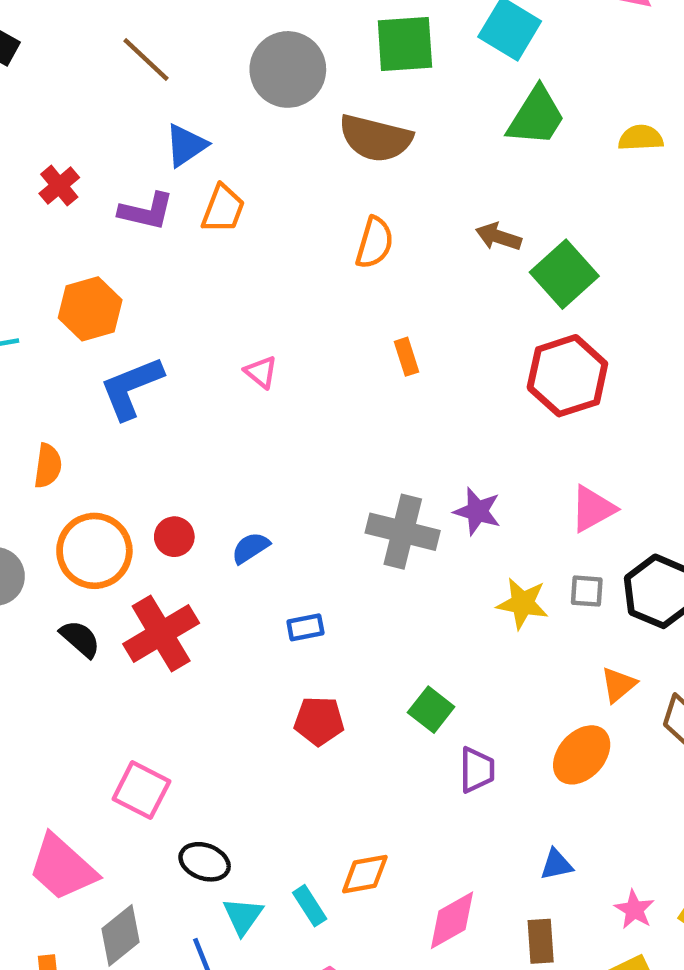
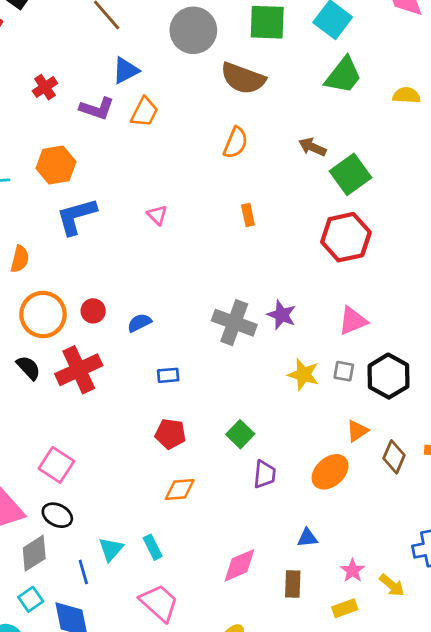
black ellipse: (205, 862) -> (57, 515), moved
orange diamond: (365, 874) -> (180, 490), moved

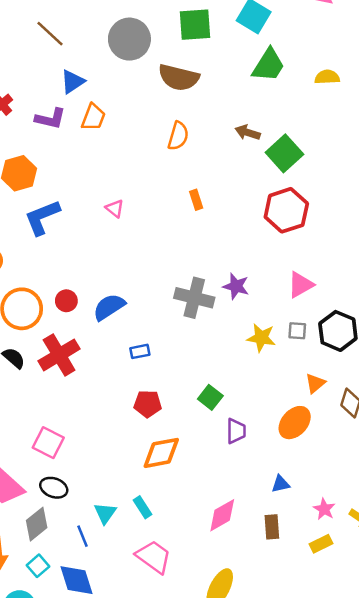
blue semicircle: (139, 323) -> (109, 307), size x1.5
orange diamond: (180, 490) -> (161, 453), size x1.4

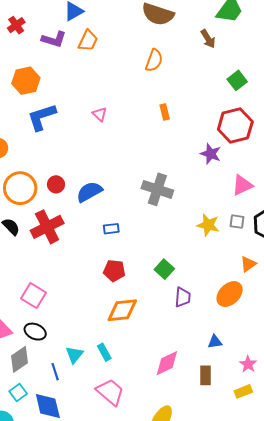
brown arrow: (248, 133) -> (208, 39), moved, turned -144
green square: (284, 153) -> (237, 80), size x0.7
purple star: (236, 286) -> (211, 154), moved

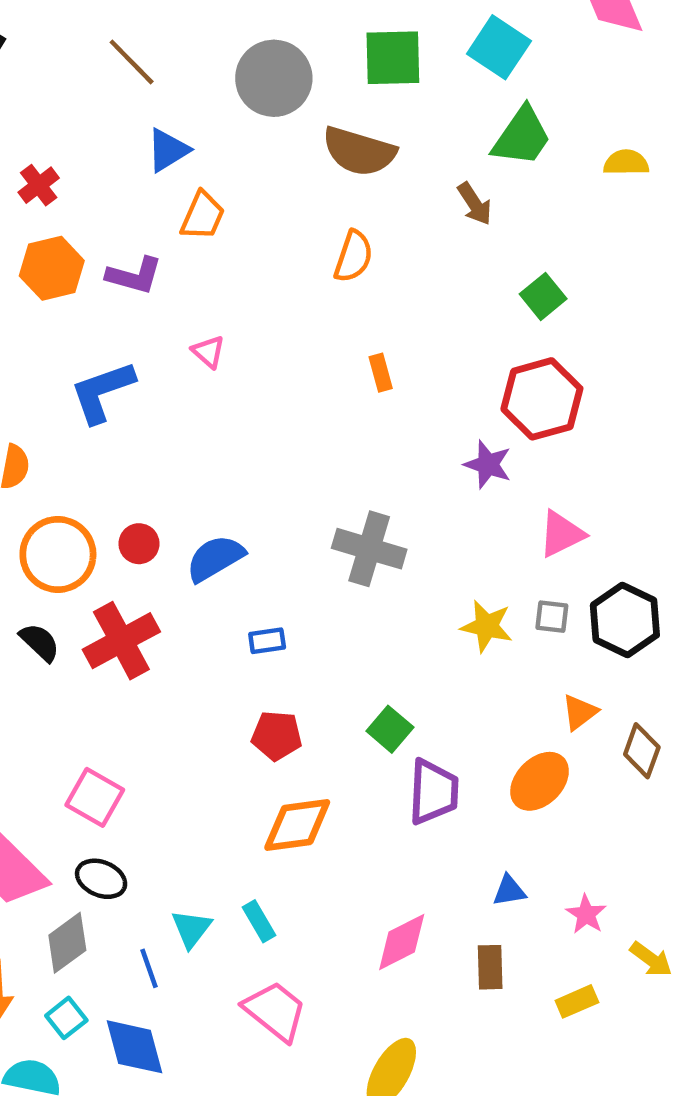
purple L-shape: (54, 39) -> (134, 276), moved
orange hexagon: (26, 81) -> (52, 268), moved
pink triangle: (100, 114) -> (208, 352), moved
purple trapezoid: (183, 297) -> (433, 792), size x1.4
pink star: (248, 364) -> (586, 914), moved

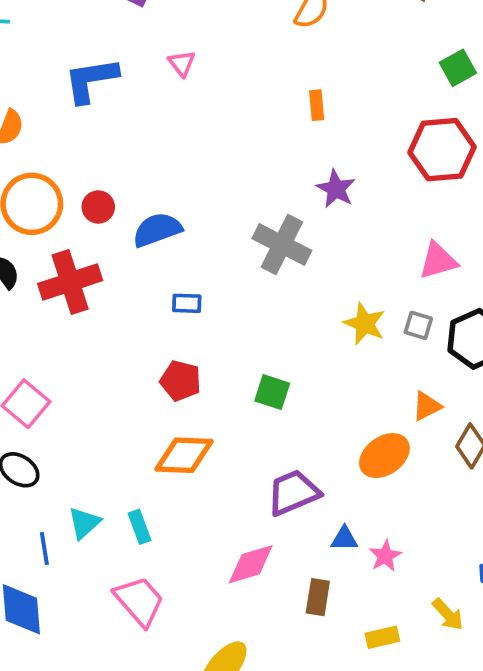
purple star: (488, 465) -> (336, 189), moved
green square: (390, 729) -> (272, 392), turned -33
purple trapezoid: (433, 792) -> (293, 493), moved, turned -126
pink star: (586, 914) -> (385, 556), moved

